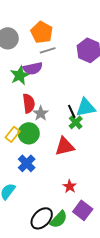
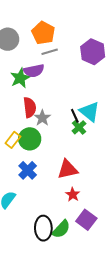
cyan triangle: (86, 107) -> (90, 112), turned 50
red triangle: (65, 146) -> (67, 169), moved
black ellipse: (42, 218) -> (43, 228), turned -45

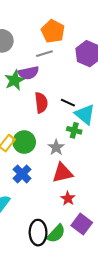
orange pentagon: (43, 33) -> (53, 31), moved
red semicircle: (30, 107) -> (41, 103), moved
black line: (75, 116) -> (68, 103), moved, turned -40
gray star: (42, 118) -> (56, 147), moved
green cross: (79, 127) -> (74, 130), turned -32

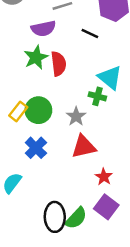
green star: (15, 80) -> (36, 57), moved
black line: (68, 103) -> (90, 34), moved
red star: (68, 198) -> (104, 177), moved

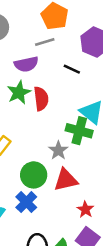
green cross: (97, 96) -> (79, 131), size x1.5
green circle: (38, 110) -> (34, 175), moved
blue cross: (36, 148) -> (26, 202), moved

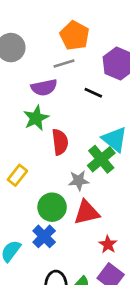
red semicircle: (41, 99) -> (60, 142), moved
green cross: (79, 131) -> (101, 159), turned 35
gray star: (58, 150) -> (79, 181), turned 30

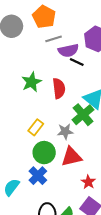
orange pentagon: (75, 36) -> (44, 17), moved
purple semicircle: (44, 87) -> (68, 50), moved
red semicircle: (60, 142) -> (59, 88), moved
yellow rectangle: (17, 175) -> (36, 127), moved

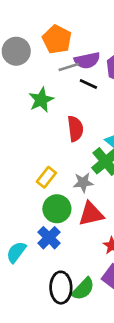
purple semicircle: (68, 50) -> (87, 60), moved
black line: (77, 62) -> (88, 84), moved
green star: (31, 82) -> (41, 100), moved

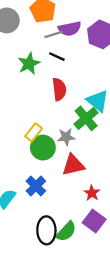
black line: (88, 84) -> (57, 57), moved
green circle: (57, 209) -> (43, 148), moved

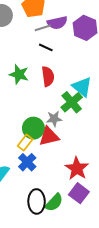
green star: (29, 64) -> (19, 74), moved, turned -30
yellow rectangle: (34, 132) -> (25, 143), moved
red triangle: (73, 165) -> (49, 136), moved
red star: (92, 193) -> (77, 168), size x1.6

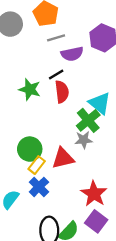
purple semicircle: (57, 23) -> (72, 54), moved
black line: (46, 47) -> (56, 75), moved, turned -56
gray star: (54, 119) -> (84, 140), moved
green circle: (33, 128) -> (30, 149), moved

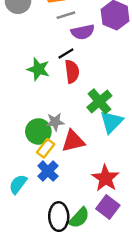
cyan triangle: (100, 103) -> (111, 122), moved, turned 35
gray star: (84, 140) -> (55, 122), moved

